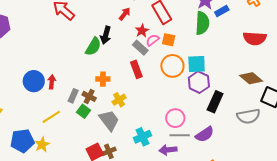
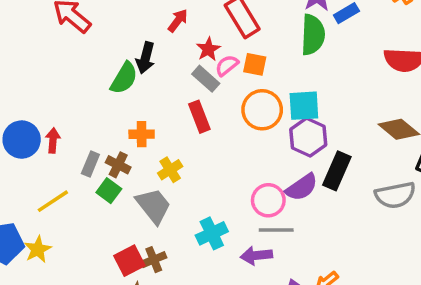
purple semicircle: (205, 134) -> (302, 187), moved

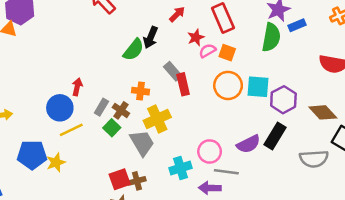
gray rectangle: (206, 79) -> (173, 71), moved
purple hexagon: (308, 137) -> (283, 100), moved
blue circle: (22, 140) -> (60, 108), moved
yellow cross: (170, 170) -> (157, 119), size x1.5
pink circle: (268, 200) -> (210, 151), moved

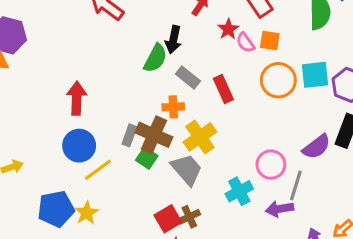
pink semicircle: (207, 51) -> (245, 43), turned -84
gray rectangle: (173, 71) -> (188, 78), moved
red arrow: (77, 87) -> (77, 98), moved, size x1.5
brown cross: (121, 110) -> (154, 135), size x1.6
gray line: (226, 172) -> (296, 185), turned -70

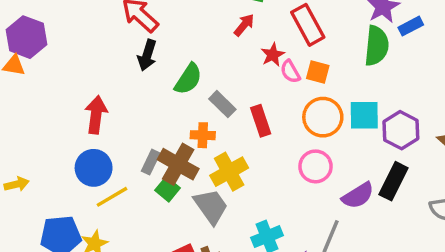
black arrow: (173, 40) -> (147, 55), moved
pink circle: (271, 165) -> (316, 166), moved

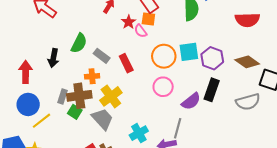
black arrow: (147, 55) -> (53, 58), moved
orange square: (318, 72) -> (148, 19), moved
brown cross: (178, 164) -> (79, 96), turned -30

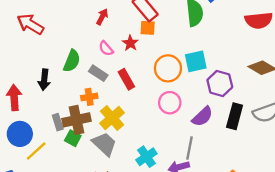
red star: (129, 22) -> (130, 43), moved
pink semicircle: (141, 31) -> (106, 48), moved
purple hexagon: (212, 58) -> (220, 83), moved
black rectangle: (212, 90) -> (235, 116), moved
gray rectangle: (62, 97) -> (58, 122), turned -32

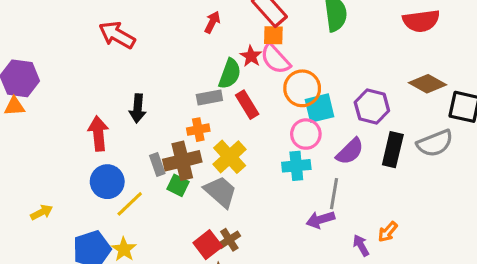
pink semicircle: (106, 48) -> (275, 59), moved, size x1.5
green semicircle: (72, 61) -> (230, 74), moved
cyan square: (196, 61) -> (319, 108), moved
gray rectangle: (98, 73) -> (209, 98), turned -42
cyan cross: (146, 157) -> (296, 166), moved, turned 30

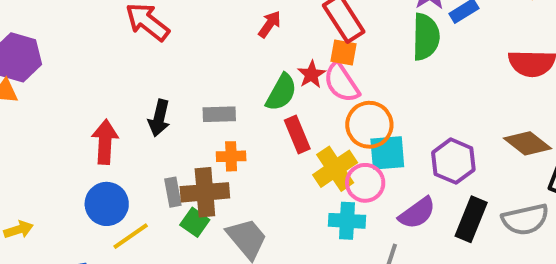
gray rectangle: (209, 98) -> (219, 114), moved
yellow cross: (230, 157) -> (335, 169), moved

